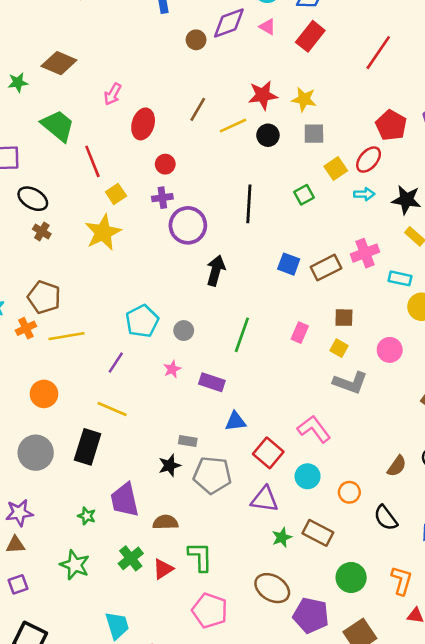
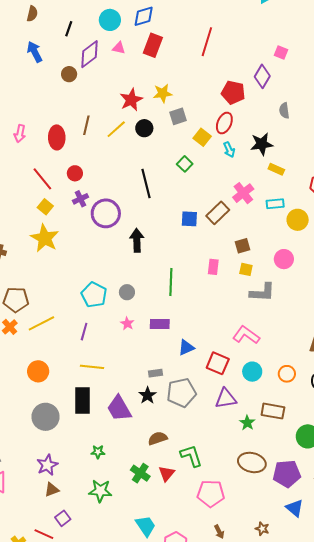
red ellipse: (143, 124) -> (57, 137), moved
red line: (92, 161) -> (42, 179), moved
cyan arrow: (364, 194) -> (229, 150), turned 84
purple trapezoid: (125, 500) -> (119, 408), moved

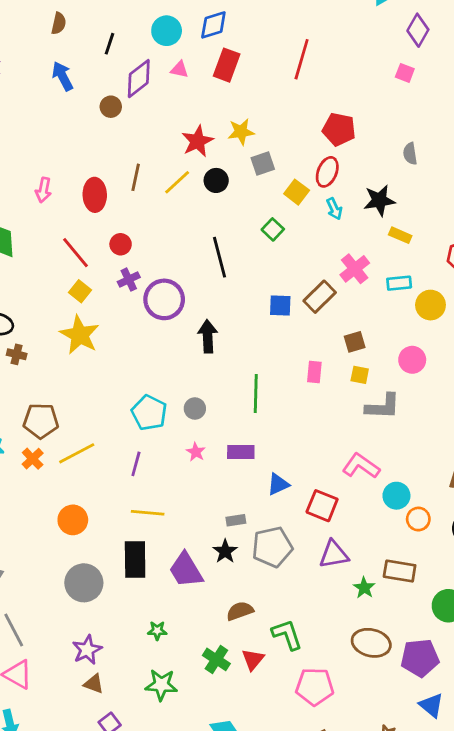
purple diamond: (262, 76) -> (418, 30), moved
cyan circle: (252, 372) -> (396, 496), moved
brown triangle: (52, 490) -> (94, 684), turned 42

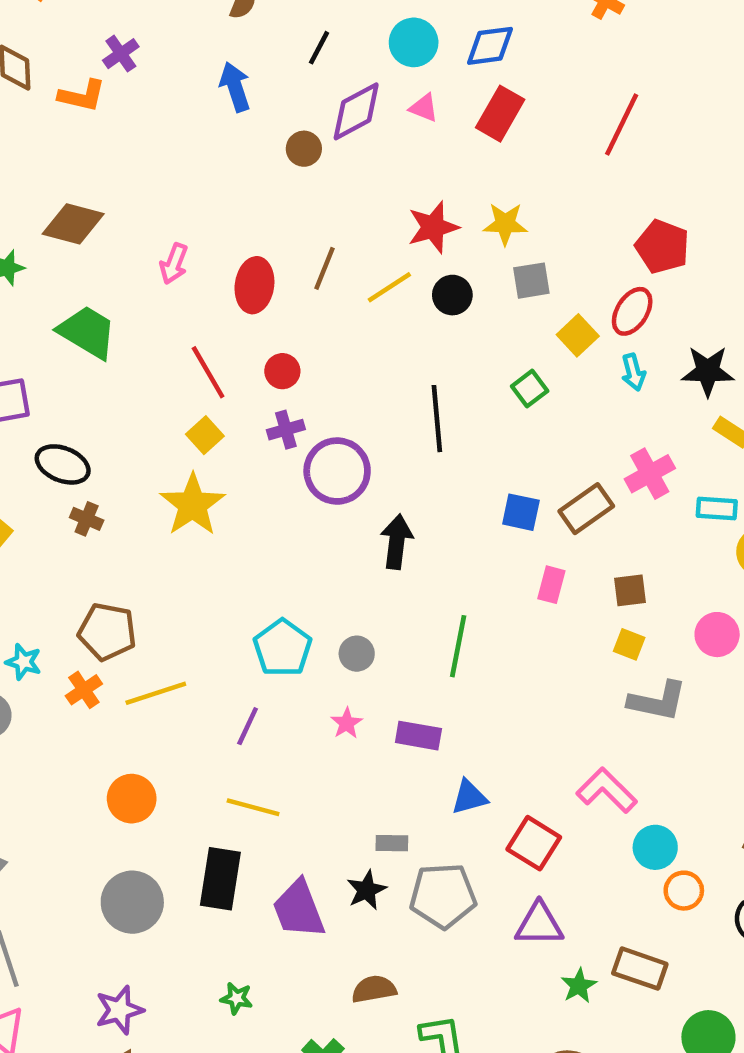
pink rectangle: (314, 372) -> (551, 585), moved

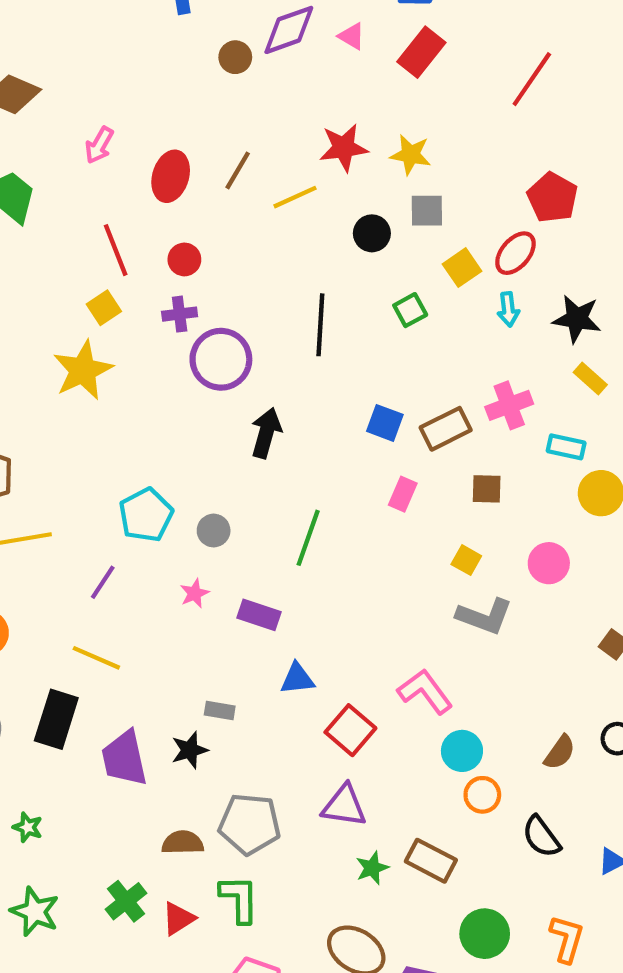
black circle: (452, 295) -> (372, 233), moved
brown square: (630, 590) -> (487, 489), moved
gray pentagon: (443, 896) -> (250, 824), moved
green star: (237, 998) -> (28, 827), moved

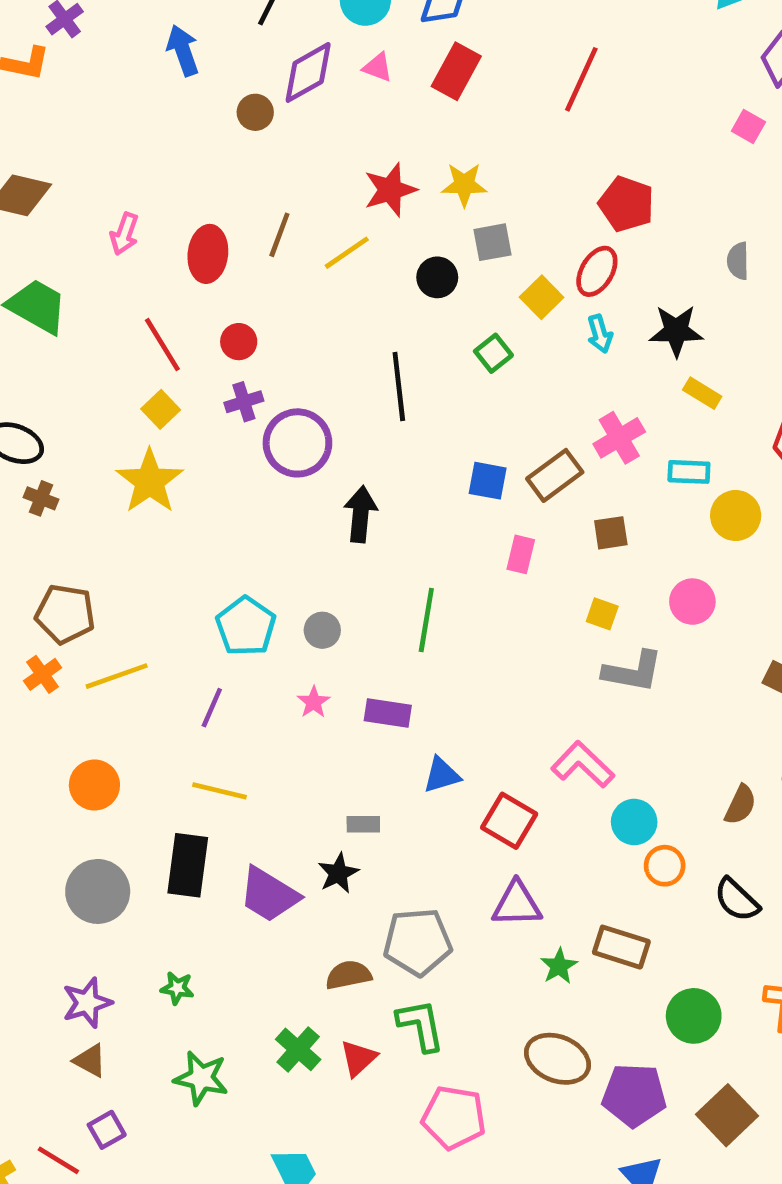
purple trapezoid: (124, 758) -> (269, 895), turned -36

